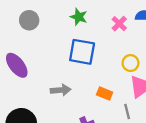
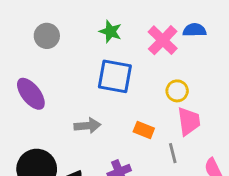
pink cross: (119, 24) -> (163, 40), size x1.5

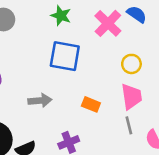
blue semicircle: (194, 30) -> (137, 14), turned 36
yellow circle: (177, 91) -> (131, 64), moved
gray line: (173, 153) -> (129, 125), moved

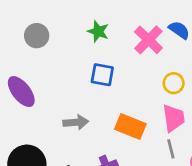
blue square: (65, 56) -> (102, 75), size x0.7
orange rectangle: (91, 104) -> (130, 126), size x1.5

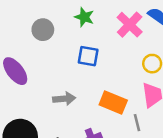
gray circle: (37, 36) -> (43, 30), moved
gray line: (171, 149) -> (137, 123), moved

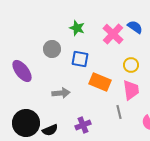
gray circle: (43, 30) -> (52, 49), moved
orange rectangle: (113, 103) -> (100, 82), moved

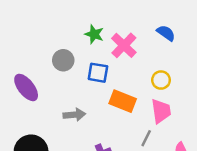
pink cross: (113, 34) -> (124, 45), moved
gray line: (119, 112) -> (146, 138), turned 40

